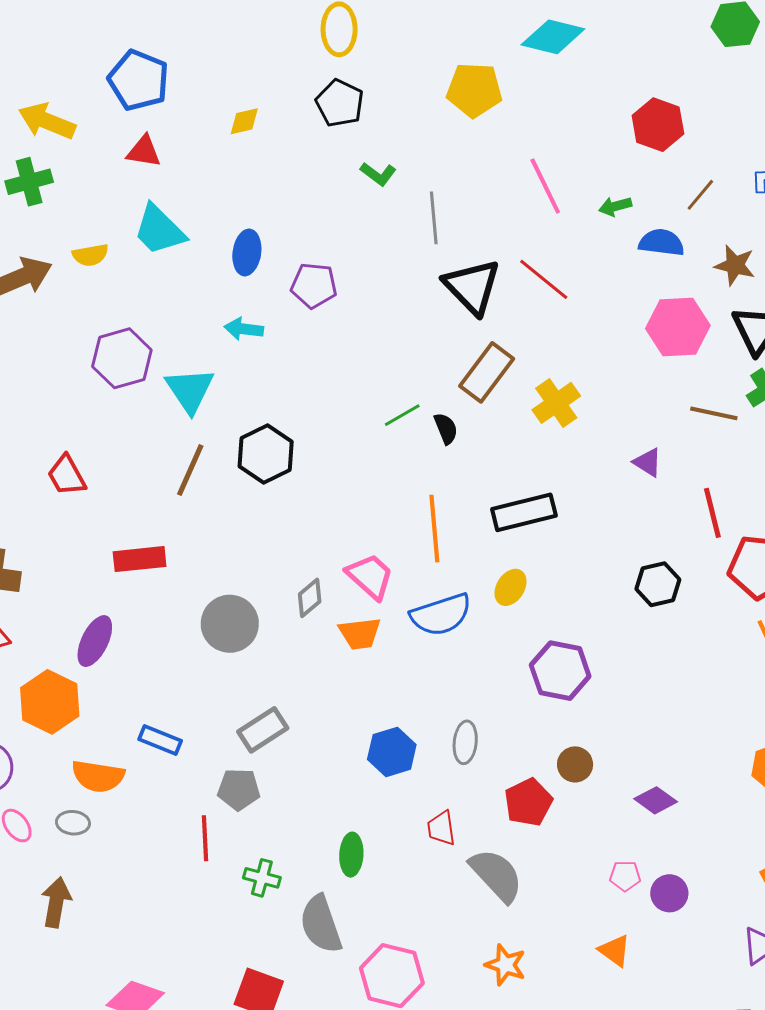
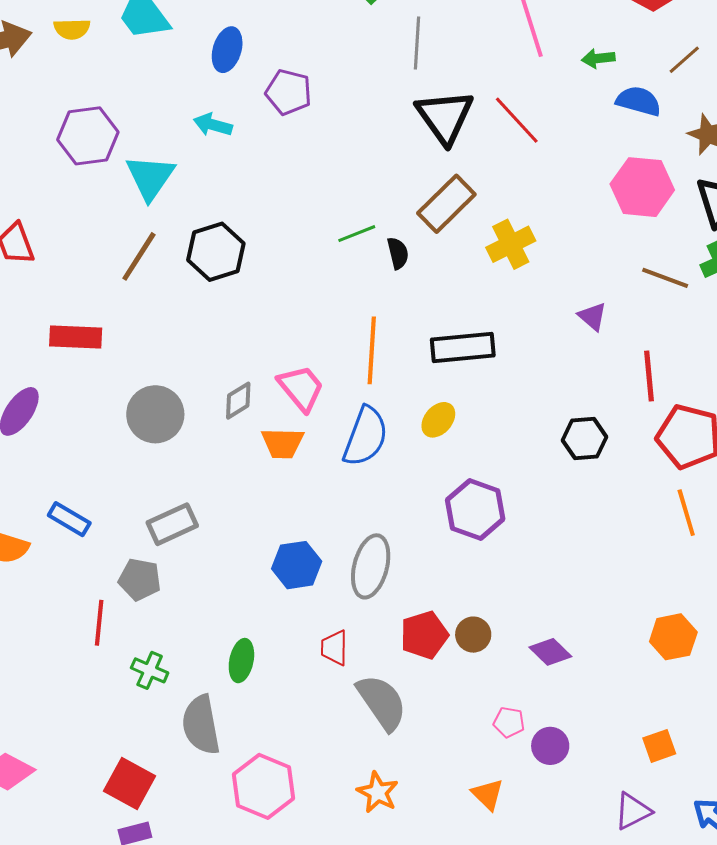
blue semicircle: (441, 615) -> (365, 436), turned -60
gray ellipse: (465, 742) -> (371, 566), size x1.5
brown circle: (575, 764) -> (473, 635), moved

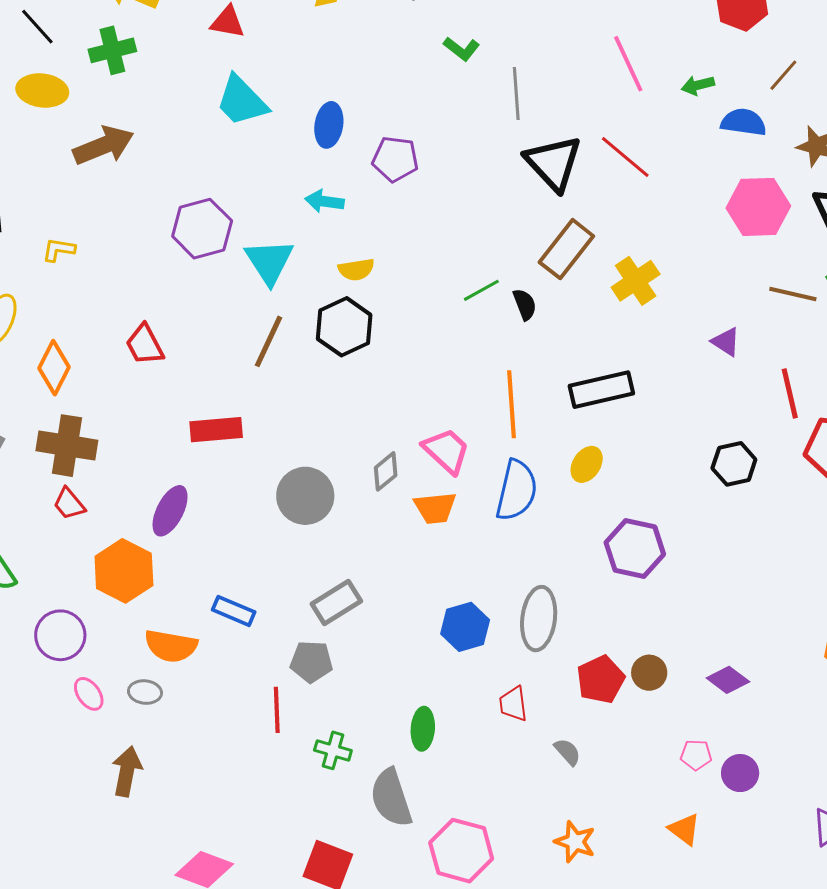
yellow semicircle: (72, 29) -> (356, 270), moved
gray semicircle: (382, 702) -> (567, 752), size x0.5

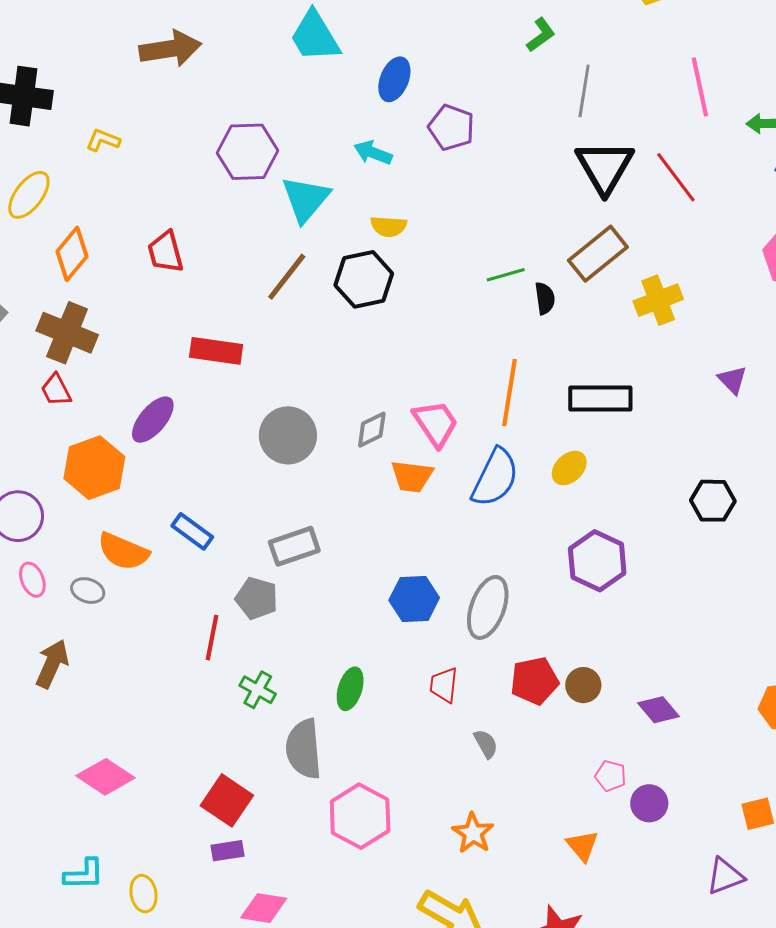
green L-shape: (462, 49) -> (541, 35), turned -87

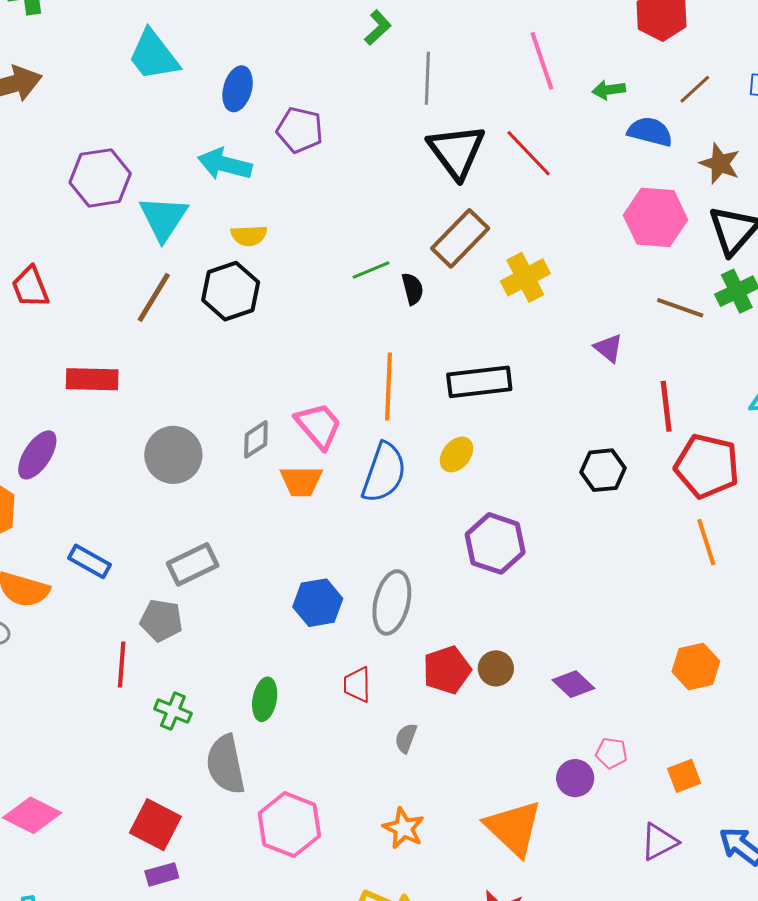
cyan arrow: (373, 153) -> (225, 164), size x1.4
gray semicircle: (486, 744) -> (406, 738), turned -124
pink pentagon: (611, 776) -> (611, 753), moved
orange triangle: (582, 846) -> (514, 828), size x1.8

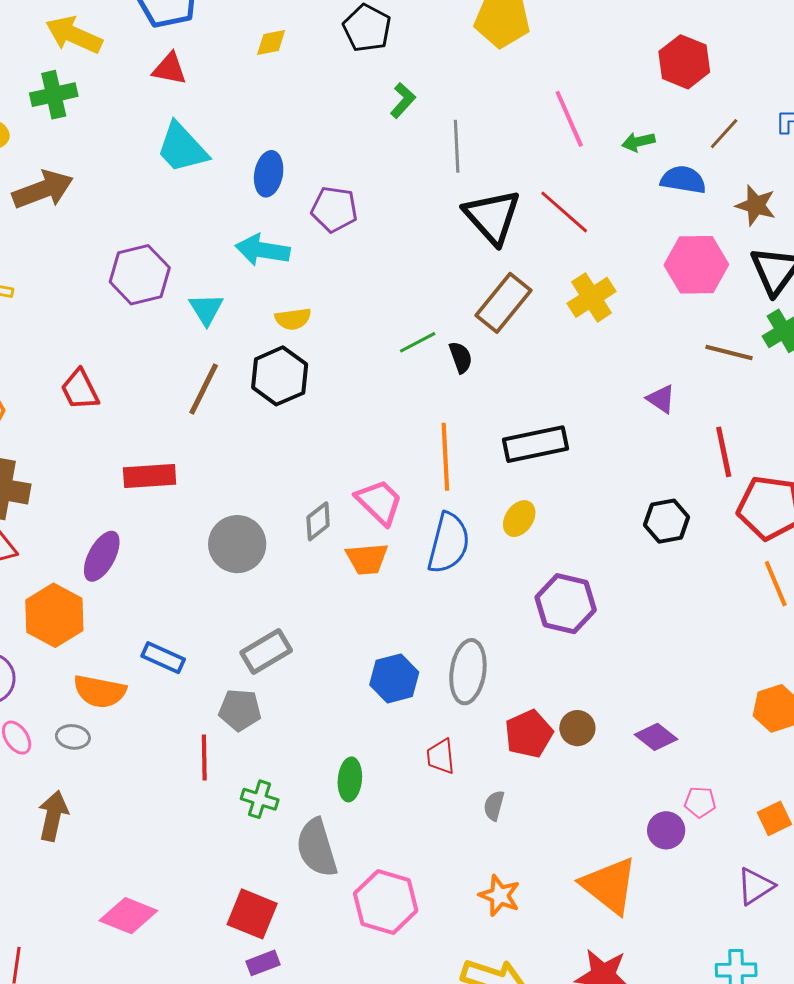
cyan triangle: (163, 218) -> (206, 309), size x0.7
yellow cross: (525, 277) -> (592, 297), moved

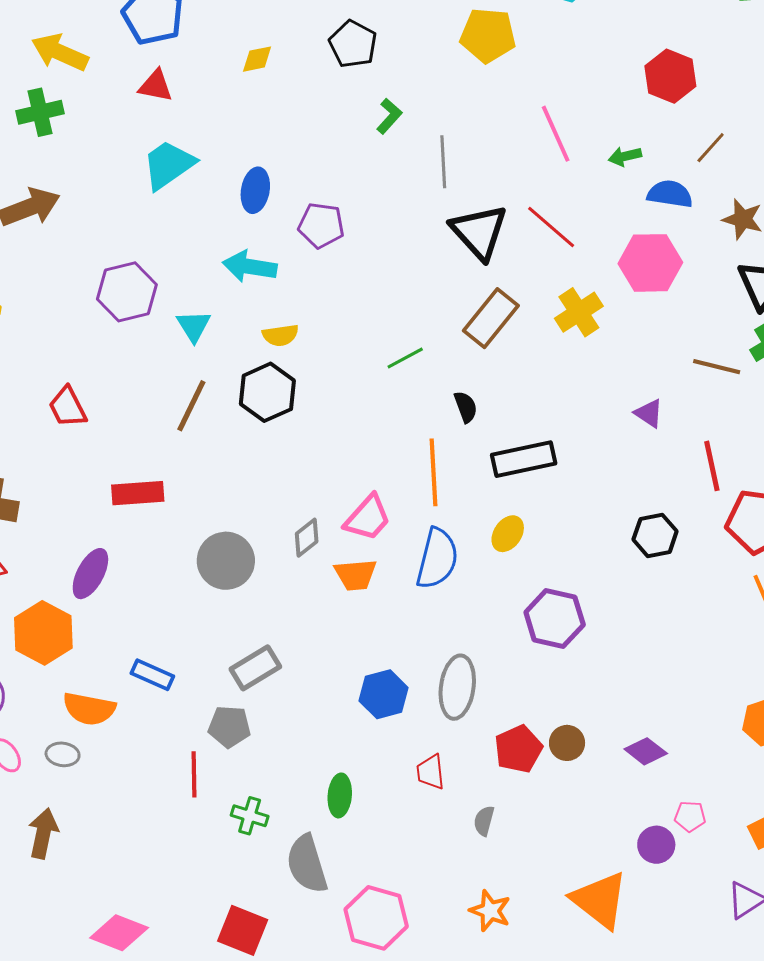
cyan trapezoid: (182, 148) -> (168, 165), turned 98
pink hexagon: (696, 265) -> (650, 263), moved
black semicircle: (461, 357) -> (466, 407), moved
pink trapezoid: (379, 502) -> (368, 518), turned 88

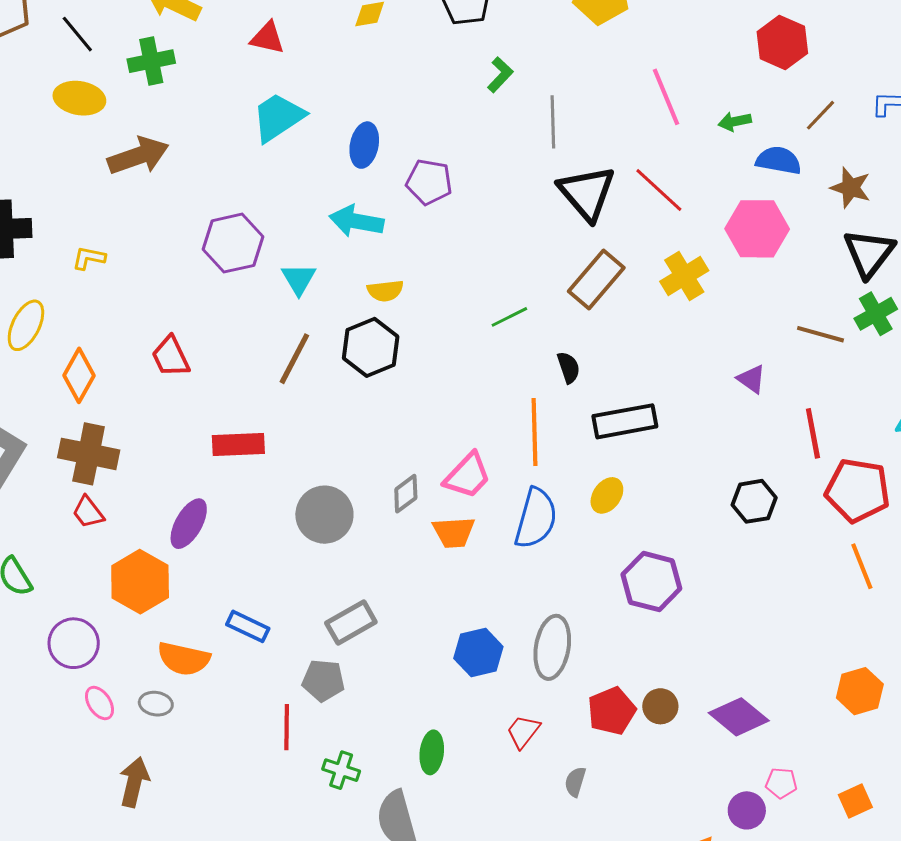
purple diamond: (646, 751) -> (739, 717), size x1.4
red trapezoid: (431, 772) -> (523, 732), turned 42

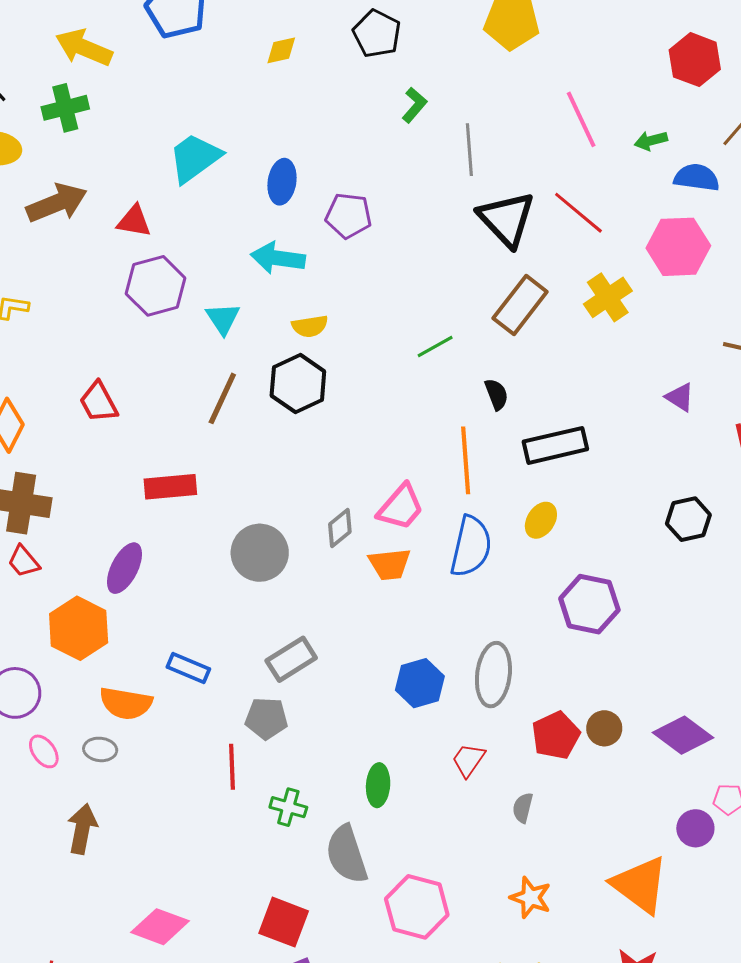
red triangle: (268, 38) -> (134, 221), moved

